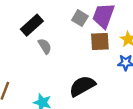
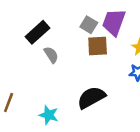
brown square: (100, 41) -> (98, 46), moved

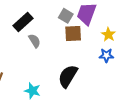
black semicircle: (91, 97) -> (68, 76), turned -30

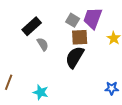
blue star: (106, 55) -> (112, 88), moved
black semicircle: (68, 76) -> (75, 57), moved

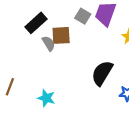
brown square: (80, 37) -> (61, 35), moved
black semicircle: (75, 57) -> (102, 73), moved

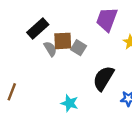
gray square: (83, 16) -> (79, 48), moved
cyan star: (46, 98) -> (69, 103), moved

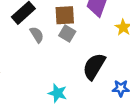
brown square: (63, 41) -> (65, 15), moved

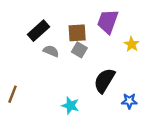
gray semicircle: (37, 35) -> (51, 51), turned -35

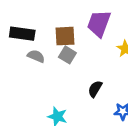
black rectangle: (39, 31) -> (22, 34), turned 50
black semicircle: (104, 81) -> (95, 89), size x0.6

